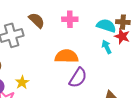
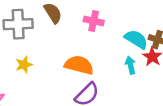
yellow star: (22, 82) -> (24, 65), moved

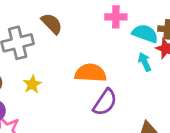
pink cross: (94, 21) -> (116, 17), moved

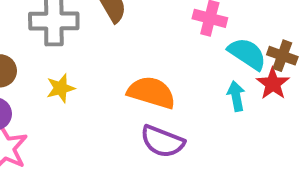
purple semicircle: (105, 102) -> (162, 141), turned 64

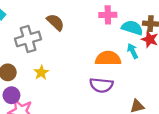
orange semicircle: (151, 92) -> (108, 58), moved

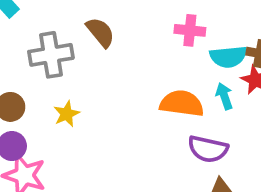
cyan semicircle: (132, 28) -> (228, 57), turned 150
purple semicircle: (101, 85) -> (208, 149), moved

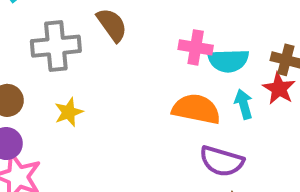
pink cross: (190, 30) -> (196, 47), moved
cyan semicircle: (228, 57) -> (228, 61), moved

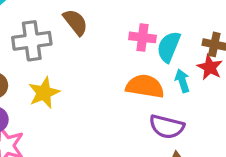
cyan semicircle: (228, 61) -> (169, 47), turned 116
yellow star: (69, 112) -> (44, 93), size x1.4

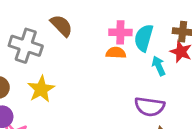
gray cross: (32, 41) -> (26, 46), turned 32
orange semicircle: (145, 86) -> (116, 53), moved, size x0.6

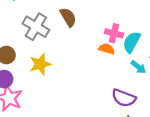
cyan arrow: (159, 66) -> (138, 67), turned 140

